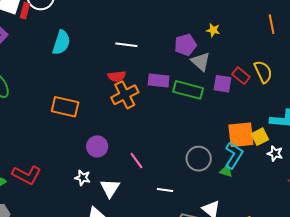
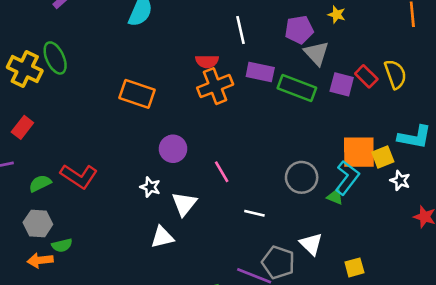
white line: (126, 45) -> (240, 30), moved, turned 65

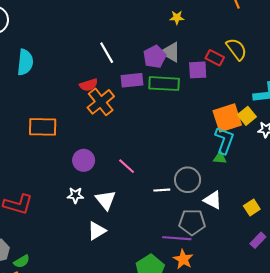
purple pentagon: (299, 30) -> (155, 57), moved
gray circle: (302, 177) -> (188, 180), moved

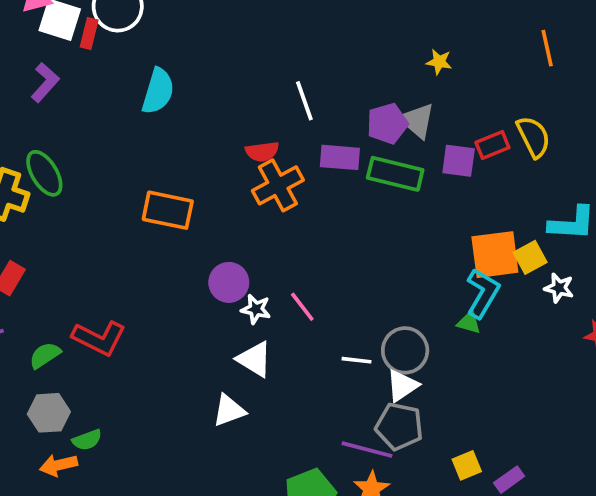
red rectangle: (215, 58) -> (492, 145), turned -60
white star: (75, 195) -> (256, 309), moved
white triangle: (106, 200) -> (254, 359), turned -30
white triangle: (213, 200) -> (402, 386), moved, turned 48
yellow square: (252, 208) -> (467, 465), moved

